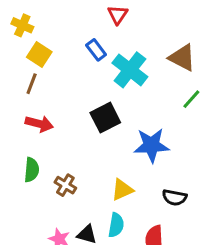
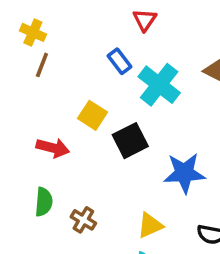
yellow square: (39, 55) -> (92, 115), moved
brown line: (32, 84) -> (42, 65), moved

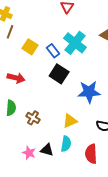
blue rectangle: (119, 61) -> (53, 51), moved
yellow square: (92, 115) -> (30, 47), moved
black square: (130, 141) -> (59, 74), turned -30

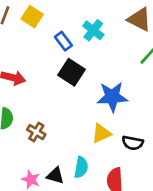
cyan cross: (75, 43) -> (93, 30), size x0.7
yellow square: (30, 47) -> (32, 17), moved
yellow triangle: (70, 121) -> (101, 133), moved

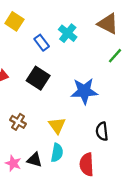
black square: (72, 72) -> (38, 78), moved
yellow triangle: (101, 133) -> (57, 125), moved, turned -42
black semicircle: (133, 143) -> (102, 131), turned 72

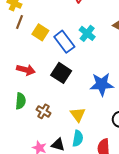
yellow square: (14, 21) -> (40, 32), moved
blue rectangle: (42, 43) -> (64, 42), size x1.5

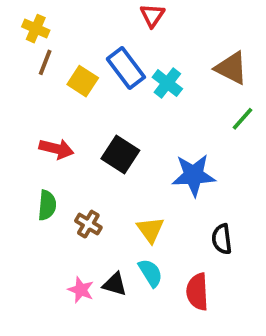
blue rectangle: (64, 42) -> (126, 68), moved
cyan semicircle: (78, 138) -> (150, 273), turned -42

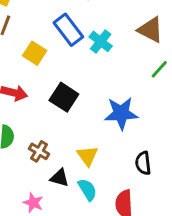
yellow square: (83, 81) -> (35, 53), moved
black triangle: (115, 284) -> (60, 178), moved

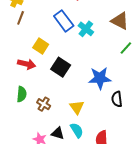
yellow square: (35, 53) -> (41, 46), moved
black semicircle: (143, 163) -> (117, 99), moved
black triangle: (60, 178) -> (58, 133), moved

